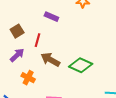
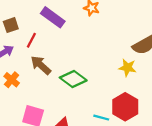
purple rectangle: (51, 17) -> (53, 17), size x1.5

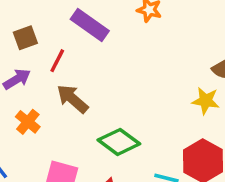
green diamond: (73, 79) -> (119, 142), moved

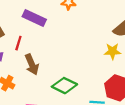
brown arrow: (72, 99) -> (32, 64), turned -144

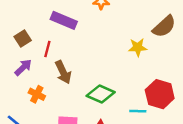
yellow star: (112, 51) -> (138, 47), moved

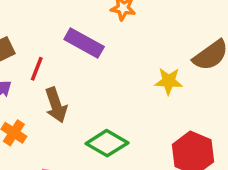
purple rectangle: (64, 20) -> (84, 43), moved

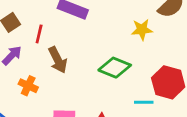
green diamond: (107, 143) -> (115, 68), moved

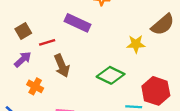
red line: (39, 34) -> (47, 42), turned 56

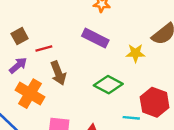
purple rectangle: (78, 23) -> (95, 38), moved
orange cross: (35, 86) -> (30, 94), size x1.6

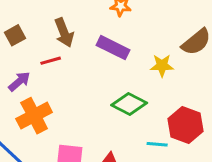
brown square: (20, 36) -> (15, 35), moved
brown arrow: (58, 73) -> (64, 33), moved
orange cross: (30, 94) -> (34, 116), turned 32

